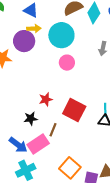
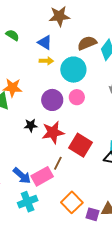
purple circle: (24, 41) -> (52, 100), moved
red star: (46, 99) -> (53, 132), size x1.6
black star: (31, 119) -> (31, 125), moved

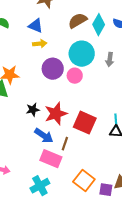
cyan circle: (73, 70) -> (82, 54), moved
purple circle: (52, 100) -> (53, 69), moved
blue arrow: (22, 176) -> (44, 136), moved
pink rectangle: (42, 176) -> (51, 159), turned 60

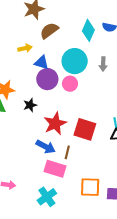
brown semicircle: (78, 21) -> (49, 31), moved
blue triangle: (36, 26) -> (42, 63), moved
yellow arrow: (40, 44) -> (25, 48), moved
black star: (33, 110) -> (30, 105), moved
orange square: (84, 181) -> (90, 187), turned -30

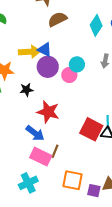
yellow arrow: (25, 48) -> (30, 52), moved, size x1.5
cyan circle: (75, 61) -> (77, 64), moved, size x0.6
red star: (55, 123) -> (48, 112), turned 30
red square: (85, 129) -> (91, 129), moved
brown line: (67, 152) -> (55, 151), moved

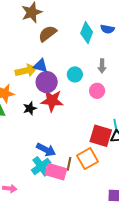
pink circle: (69, 75) -> (97, 91), moved
red star: (48, 112) -> (52, 101), moved
orange square: (72, 180) -> (87, 159), moved, turned -30
cyan cross: (28, 183) -> (41, 166), moved

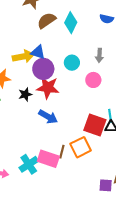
cyan diamond: (87, 33) -> (71, 23), moved
blue arrow: (46, 150) -> (48, 117), moved
cyan cross: (41, 166) -> (29, 164), moved

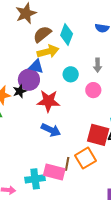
yellow arrow: (23, 56) -> (48, 51), moved
purple circle: (43, 69) -> (29, 80), moved
black star: (25, 94) -> (20, 91), moved
cyan cross: (29, 164) -> (35, 179), turned 30

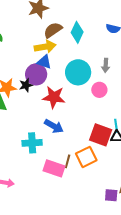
yellow arrow: (48, 51) -> (45, 47), moved
cyan circle: (71, 74) -> (78, 72), size x1.6
cyan cross: (35, 179) -> (32, 143), moved

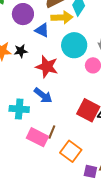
yellow arrow: (45, 47) -> (62, 17), moved
purple circle: (36, 74) -> (23, 14), moved
orange square: (86, 157) -> (71, 151), moved, turned -35

